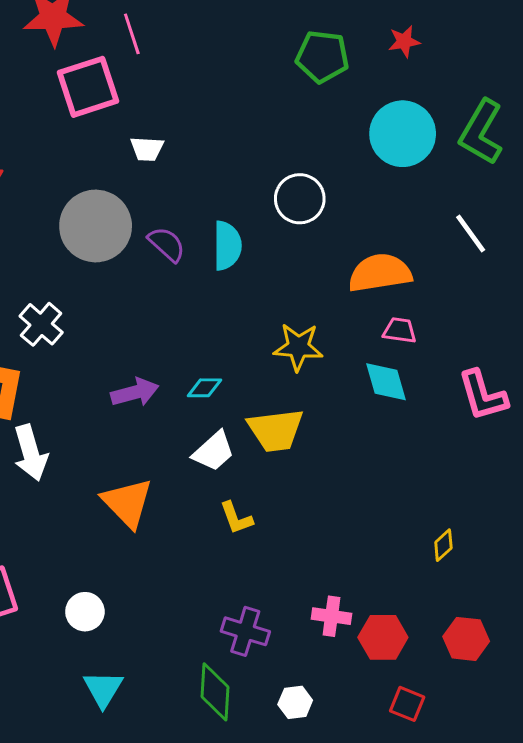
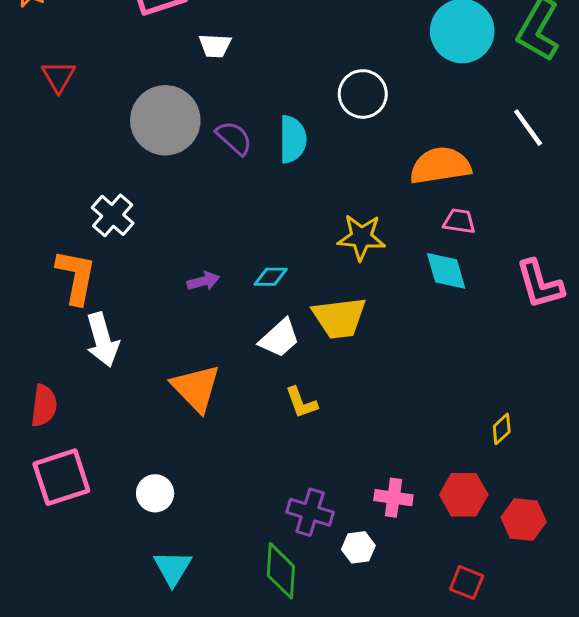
purple arrow: (135, 392) -> (203, 281), size x0.7
red hexagon: (383, 637) -> (464, 495), moved
white hexagon: (295, 702) -> (358, 547), moved

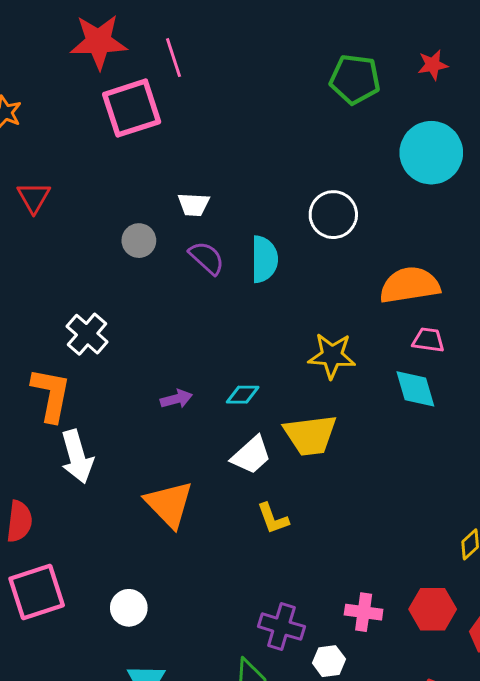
white trapezoid: (215, 46) -> (194, 205), moved
gray circle: (165, 120) -> (139, 241), size x0.5

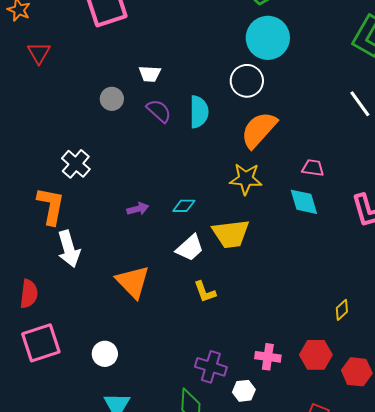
cyan circle: (431, 153) -> (268, 38), moved
red triangle: (34, 197) -> (39, 53), moved
orange semicircle: (410, 285) -> (259, 130), moved, turned -39

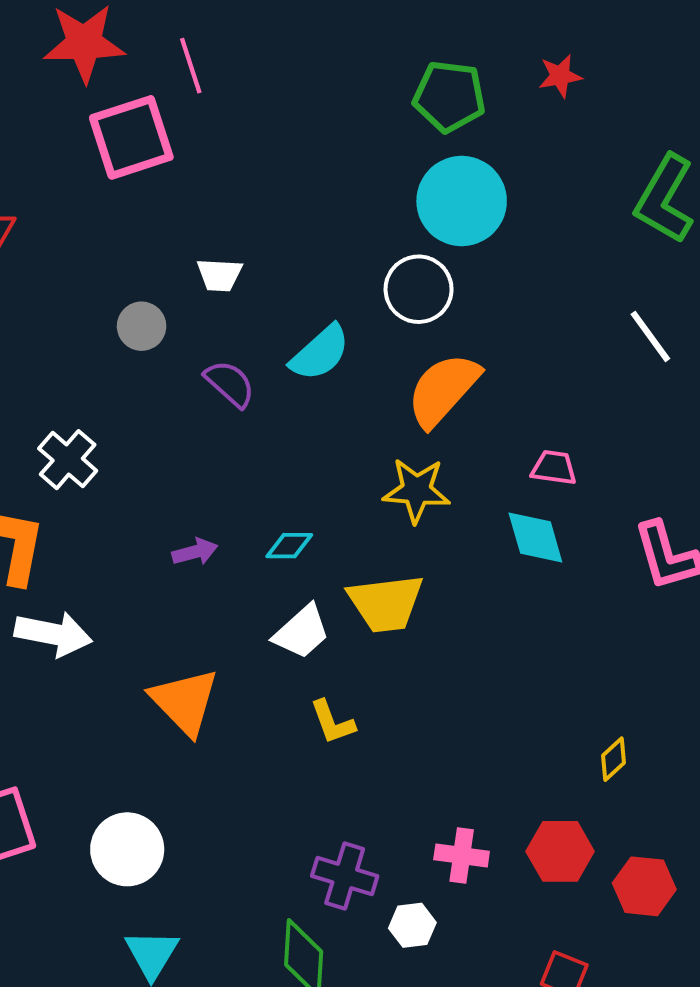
purple semicircle: (159, 111) -> (230, 384), moved
cyan semicircle: (199, 112) -> (320, 353), turned 48
white arrow: (69, 249) -> (53, 634), turned -63
white circle: (105, 354) -> (127, 849), size x1.4

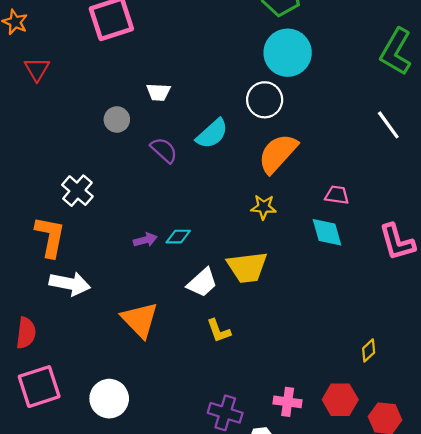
yellow star: (416, 490) -> (264, 207), size x0.7
cyan diamond: (289, 546) -> (178, 237), moved

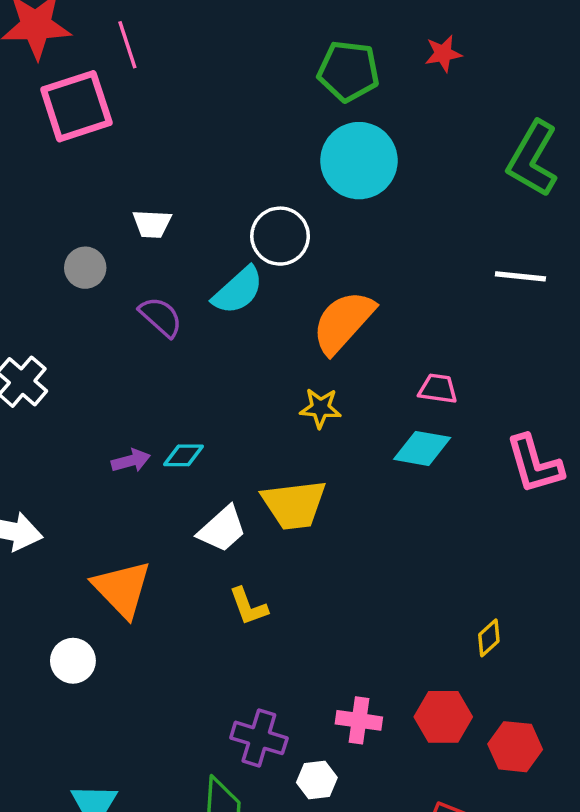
white circle: (265, 100) -> (280, 236), moved
white line: (388, 125) -> (520, 276), turned -48
cyan diamond: (327, 232) -> (422, 448), turned -64
white circle: (109, 399) -> (73, 661), moved, size x0.7

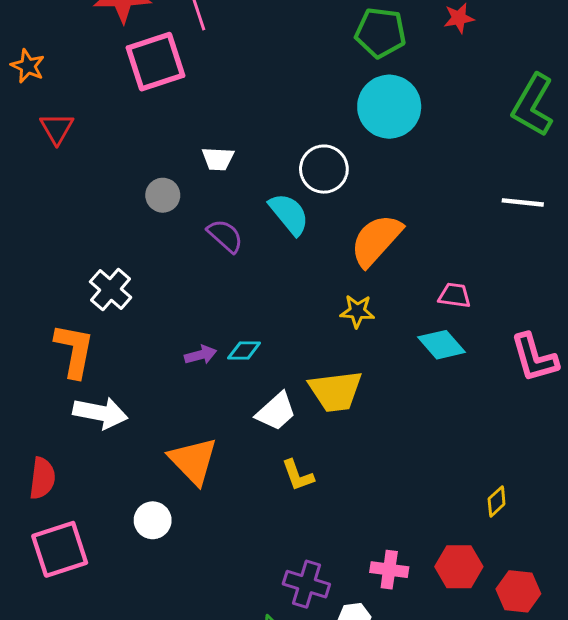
cyan semicircle: (238, 290) -> (289, 214), turned -87
cyan diamond: (422, 448) -> (441, 345), turned 39

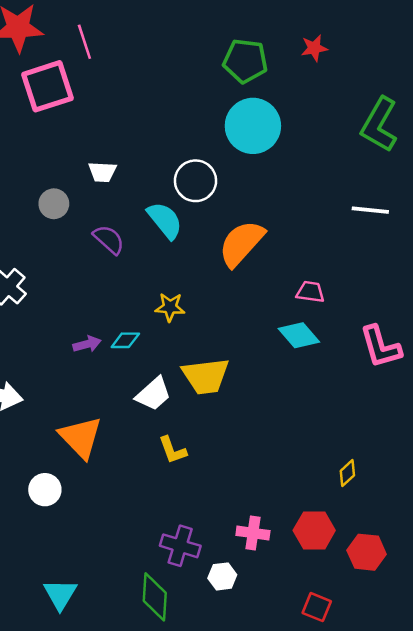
yellow star: (357, 311) -> (170, 307), moved

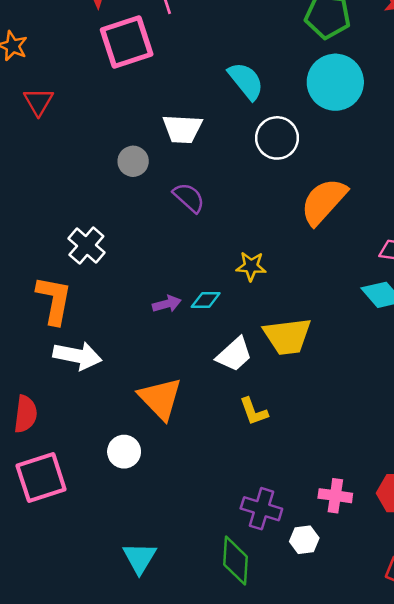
white trapezoid: (102, 172) -> (182, 129), size x1.4
cyan semicircle: (165, 220) -> (246, 81), moved

